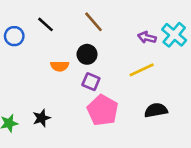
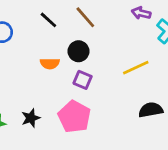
black line: (45, 24) -> (48, 20), moved
purple arrow: (147, 37) -> (141, 13), moved
pink pentagon: (103, 110) -> (74, 117), moved

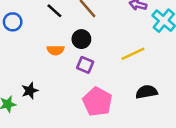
pink pentagon: (74, 117) -> (97, 102), moved
black star: (31, 118) -> (30, 91), moved

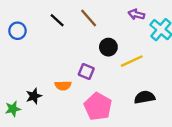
black circle: (81, 39) -> (108, 47), moved
orange semicircle: (56, 50) -> (63, 86), moved

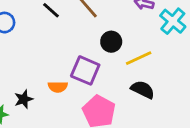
purple square: (86, 72) -> (85, 70), size x1.5
black semicircle: (145, 97) -> (143, 90), moved, turned 36

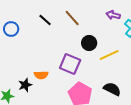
orange semicircle: (58, 87) -> (41, 75), moved
black semicircle: (143, 90) -> (112, 89), moved

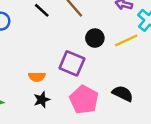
yellow line: (109, 55) -> (126, 40), moved
black star: (25, 85) -> (42, 100), moved

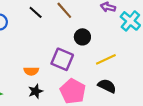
yellow line: (126, 40) -> (106, 59), moved

